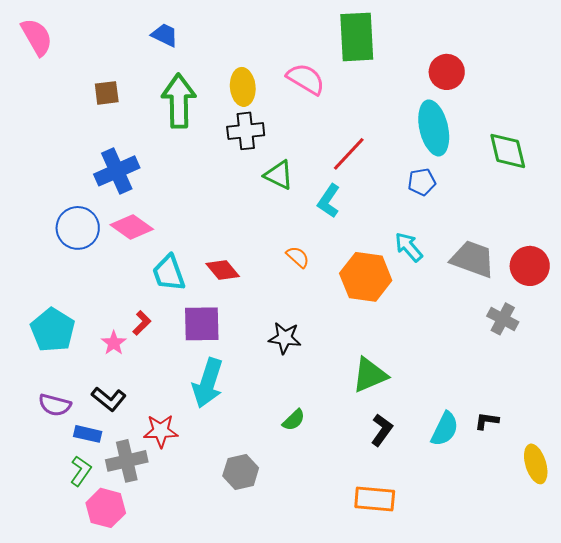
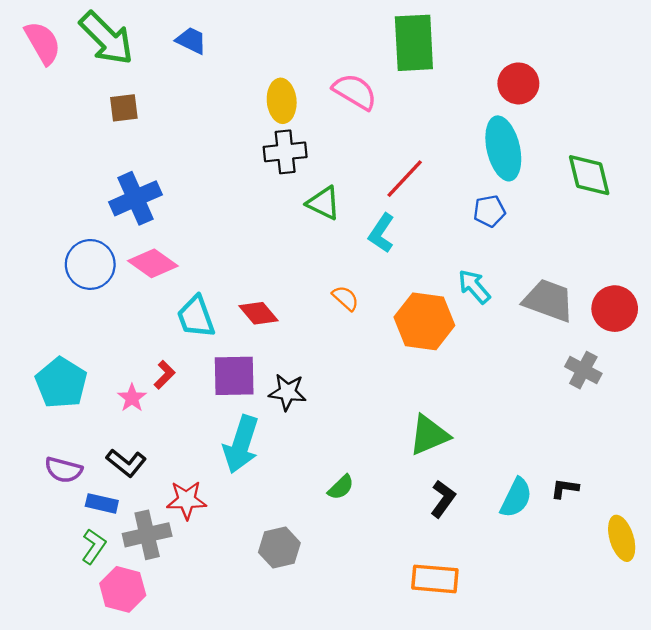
green arrow: (179, 101) -> (106, 38), moved, turned 136
black star: (285, 338) -> (287, 392), moved

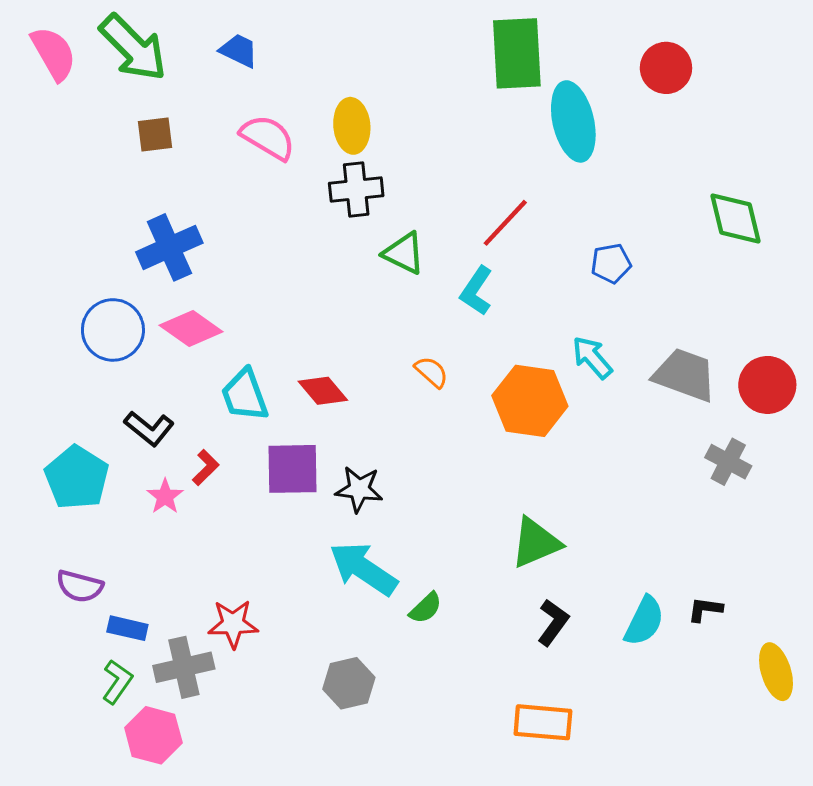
red circle: (518, 83) -> (666, 68), moved
pink semicircle: (355, 92) -> (268, 137), moved
cyan ellipse: (503, 148) -> (573, 121), moved
cyan arrow: (241, 444) -> (363, 569), moved, turned 106
black L-shape: (126, 463) -> (149, 428), moved

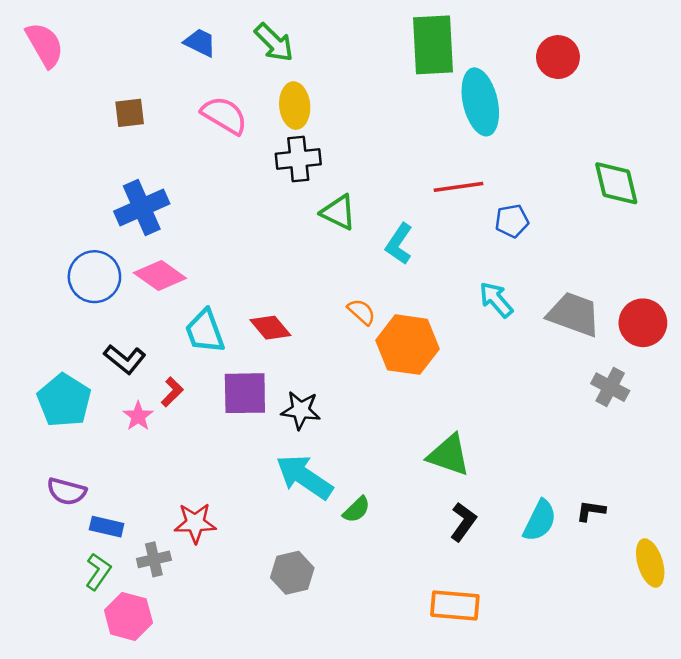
green arrow: (133, 48) -> (274, 42), moved, size x0.7
red line: (505, 223) -> (458, 187), moved, turned 39
orange hexagon: (530, 401) -> (408, 345), moved
green triangle: (536, 543) -> (449, 455), turned 42
gray cross: (184, 667) -> (154, 559), size x0.7

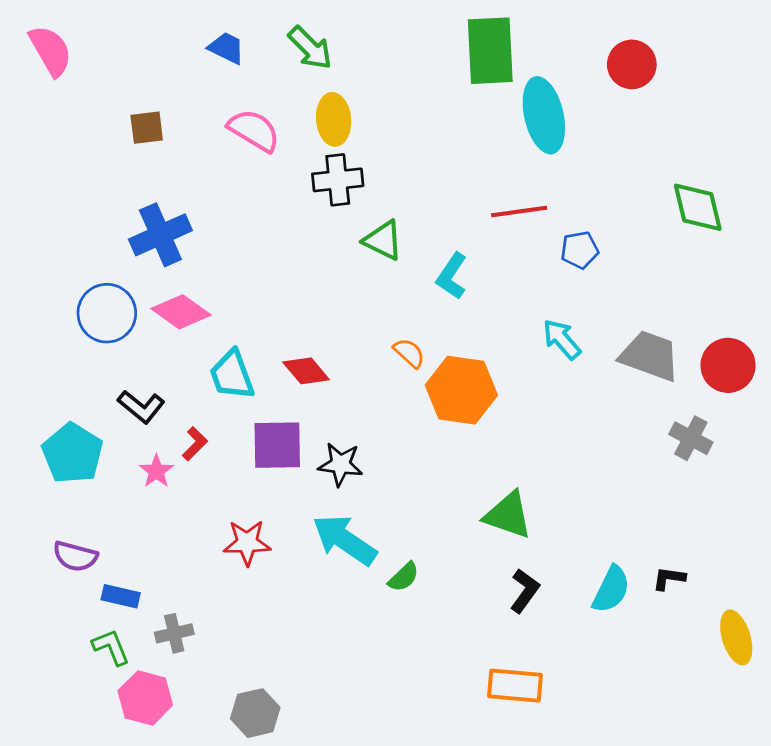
red star: (195, 523) -> (247, 543), moved
green L-shape: (98, 572) -> (111, 647), turned -57
gray hexagon: (292, 573) -> (255, 713), moved

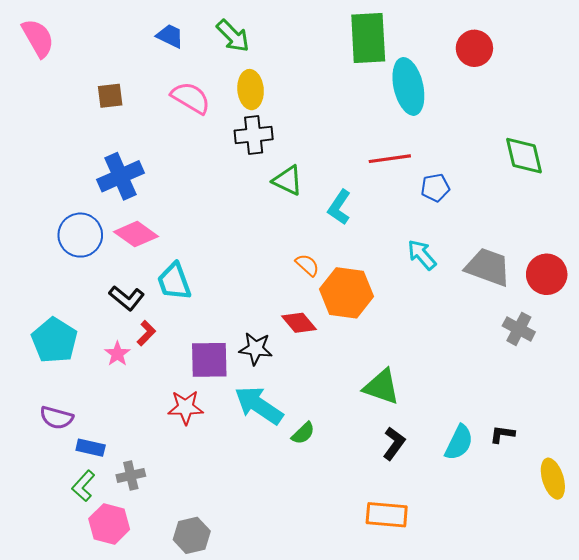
red diamond: (306, 371) -> (299, 323), moved
black L-shape: (141, 407) -> (127, 298), moved
purple square: (277, 445) -> (209, 360), moved
green L-shape: (111, 647) -> (83, 486), turned -116

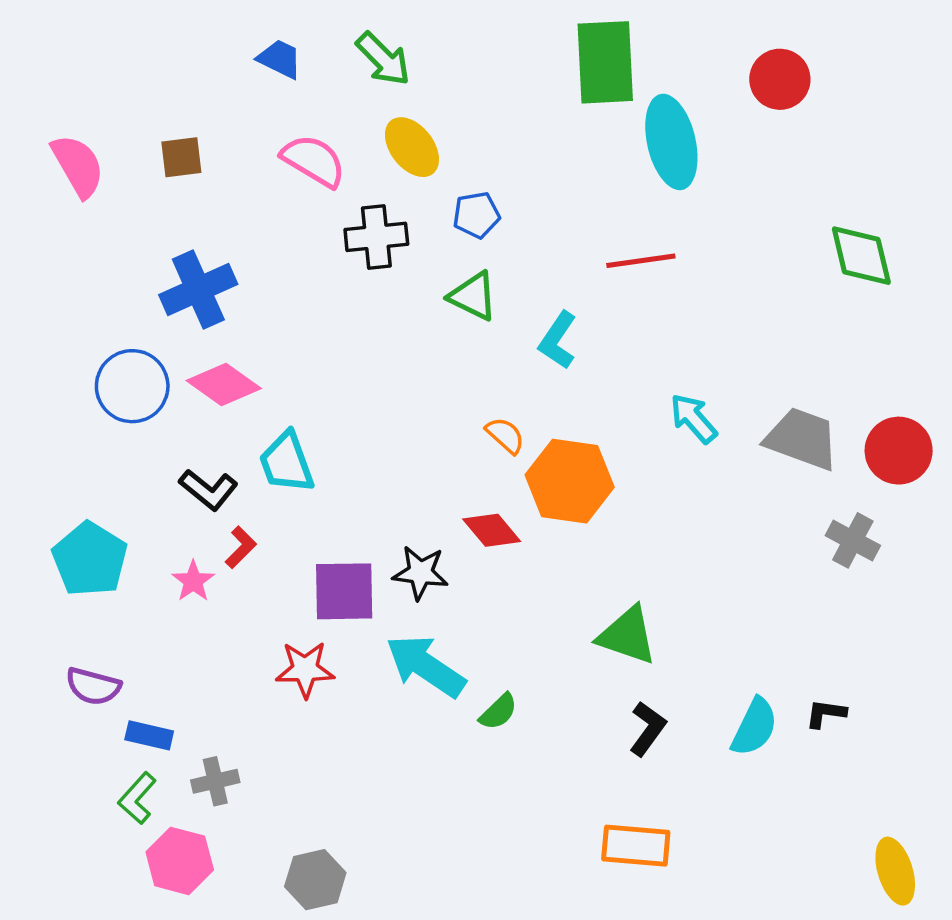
pink semicircle: (38, 38) -> (78, 166), moved
yellow ellipse: (251, 90) -> (412, 147), turned -33
black cross: (254, 135) -> (376, 237), moved
blue pentagon: (435, 188) -> (476, 215), moved
yellow ellipse: (553, 479) -> (895, 871), moved

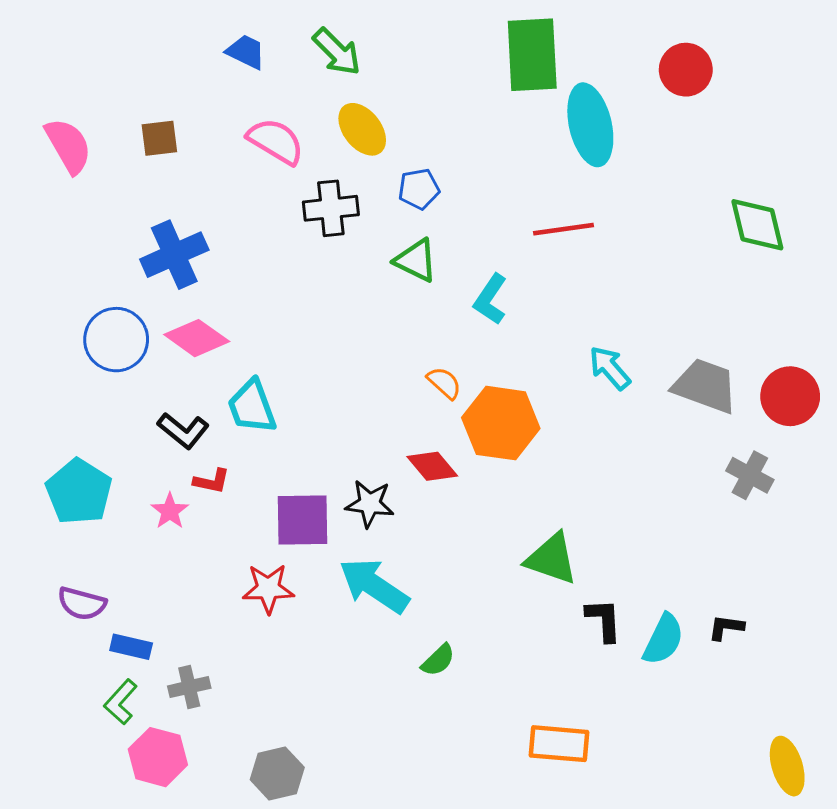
red L-shape: (241, 547) -> (212, 481), turned 57
green semicircle: (498, 712) -> (438, 660), moved
black L-shape: (648, 729) -> (604, 620), moved, turned -39

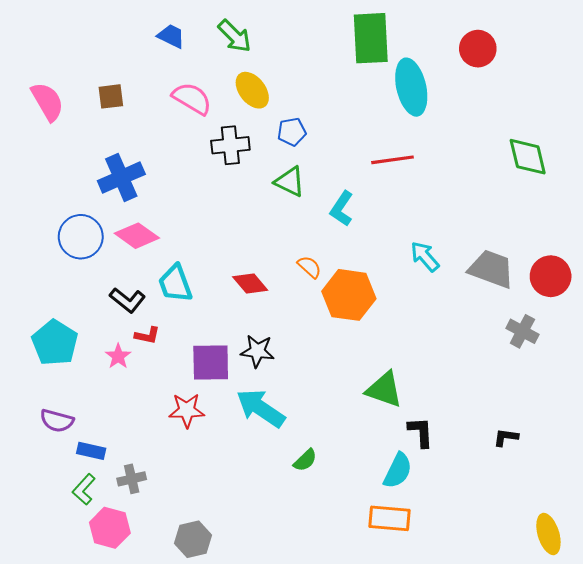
red diamond: (432, 466) -> (250, 284), moved
cyan semicircle: (663, 639) -> (398, 471), moved

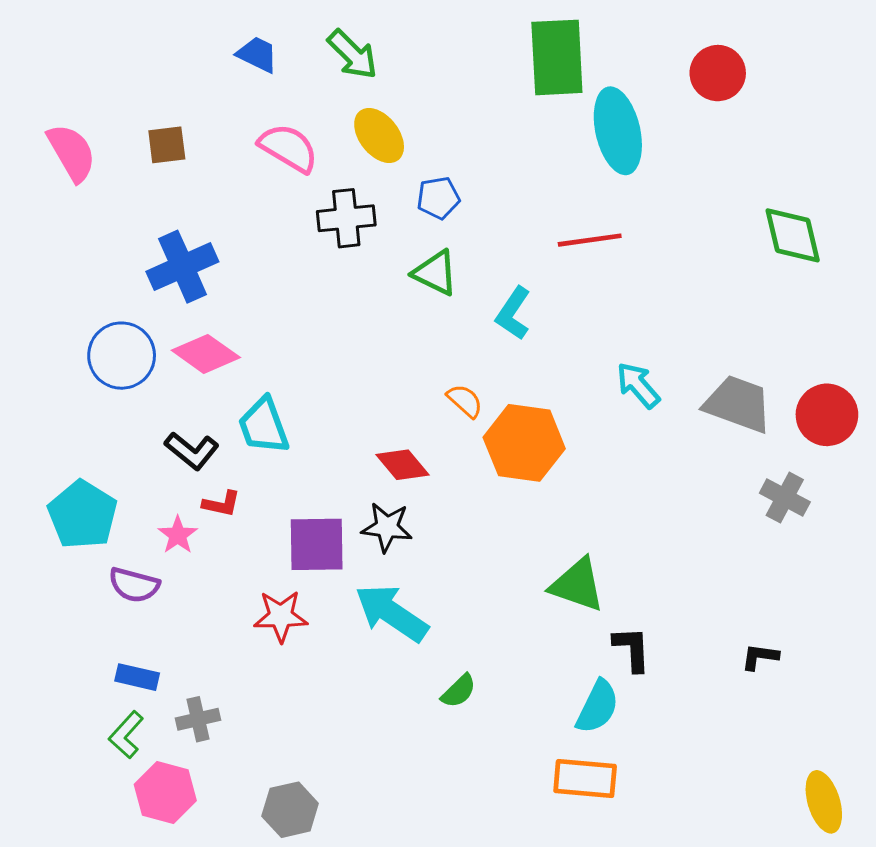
red diamond: (250, 284) -> (402, 465), moved
purple semicircle: (57, 421) -> (134, 585), moved

